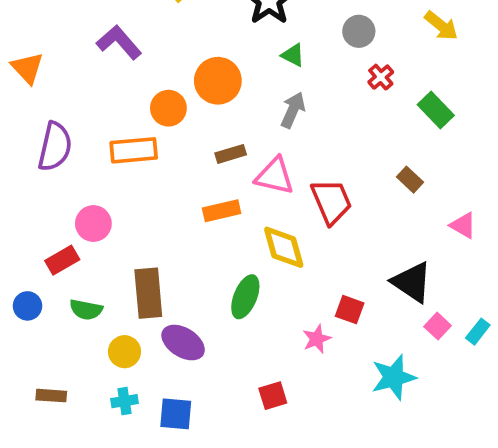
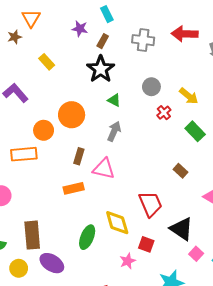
yellow arrow: (441, 26) -> (189, 96), moved
brown rectangle: (231, 154) -> (79, 156), turned -56
red trapezoid: (331, 202) -> (150, 204), moved
yellow diamond: (284, 247) -> (117, 223), moved

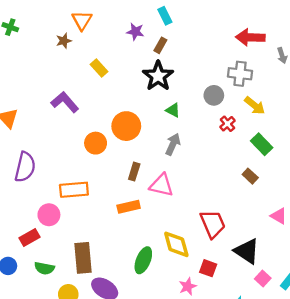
gray cross: (143, 40) -> (240, 74), moved
orange rectangle: (24, 154) -> (74, 190), moved
brown rectangle: (180, 171) -> (250, 176), moved

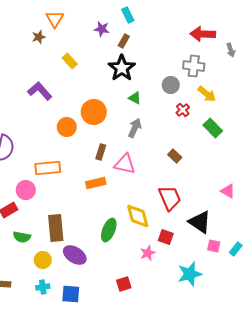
brown rectangle: (250, 176) -> (175, 156), moved
pink square: (263, 278) -> (214, 246), turned -32

